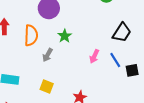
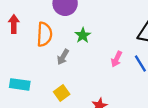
yellow square: (47, 87) -> (62, 93), turned 32

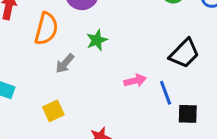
pink arrow: (117, 59) -> (135, 81), turned -140

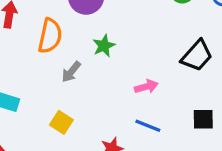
blue line: (166, 93) -> (148, 126), moved, turned -45
yellow square: (53, 111) -> (61, 122), turned -30

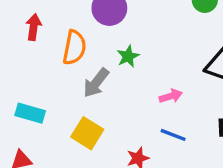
gray arrow: (71, 72) -> (96, 83), size x1.4
yellow square: (61, 122) -> (87, 133), size x1.4

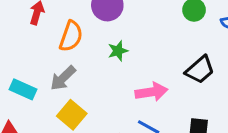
gray arrow: (96, 83) -> (63, 78), moved
pink arrow: (171, 96) -> (151, 92), size x1.5

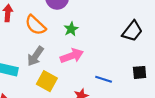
orange semicircle: (71, 36) -> (35, 25), turned 125
pink arrow: (151, 92) -> (72, 56), moved

